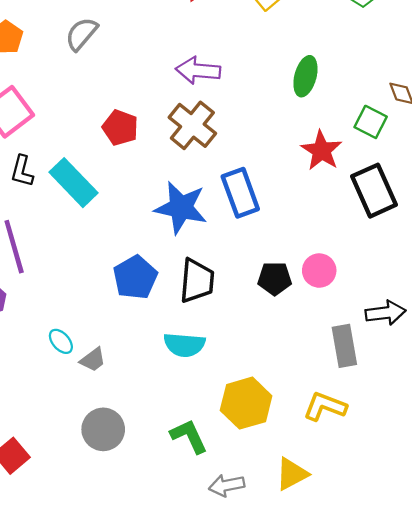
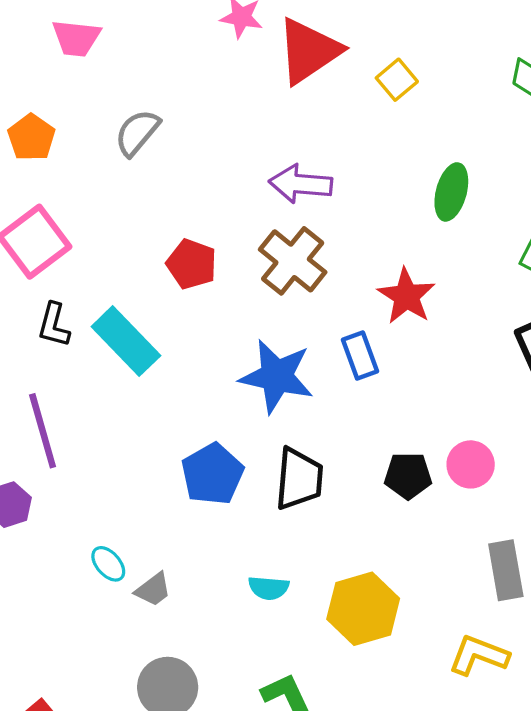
red star: (321, 151) -> (406, 296), moved
blue rectangle: (240, 193) -> (360, 355), size x0.7
cyan semicircle: (184, 345) -> (269, 588), moved, size x0.7
yellow hexagon: (246, 403) -> (363, 609), moved

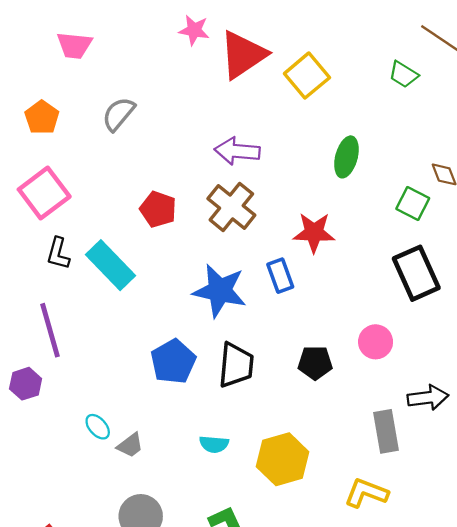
yellow square: (397, 80) -> (307, 76), size x1.5
red star: (406, 296) -> (314, 233), turned -30
pink circle: (471, 464) -> (376, 342), moved

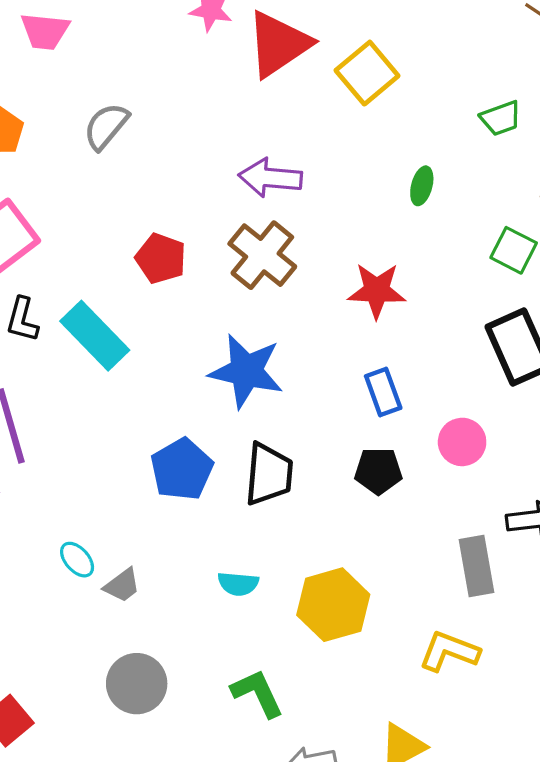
green trapezoid: (403, 74) -> (501, 118), moved, turned -52
green ellipse: (346, 157) -> (422, 186), size x0.7
blue rectangle: (280, 276) -> (383, 392), moved

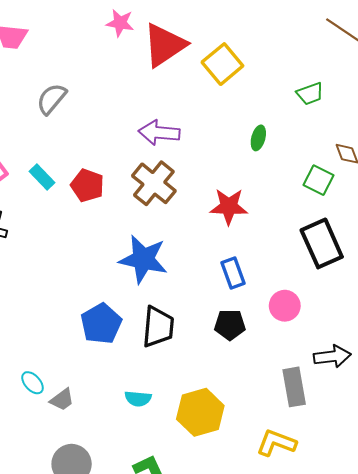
cyan rectangle: (95, 336) -> (42, 177), moved, size x0.6

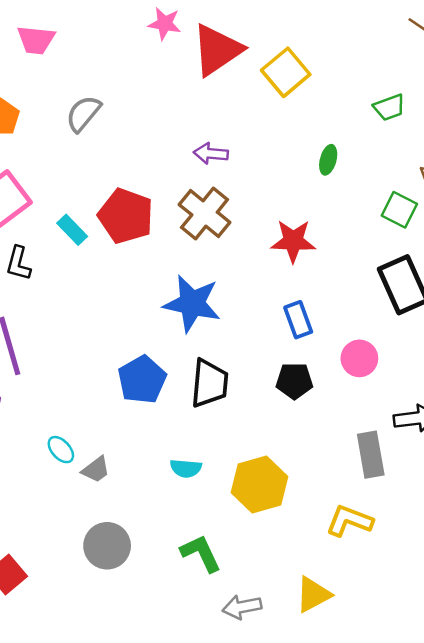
purple arrow: (159, 133) -> (211, 154), size x0.7
cyan rectangle: (42, 177) -> (72, 230), moved
red pentagon: (87, 185) -> (126, 216), size x1.4

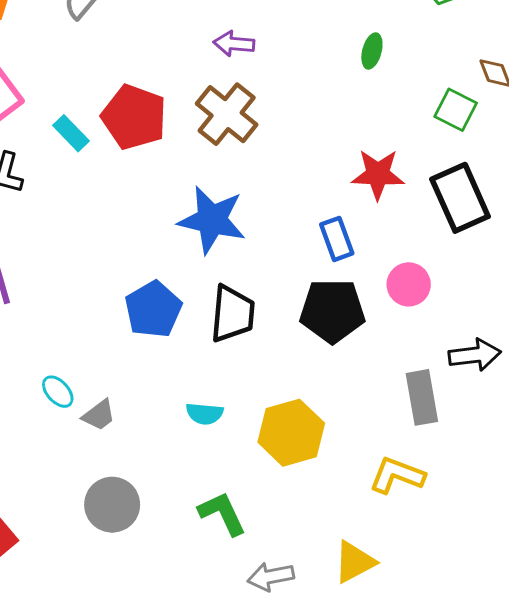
red star: (293, 241) -> (378, 174), moved
black pentagon: (294, 381) -> (332, 311), size x1.5

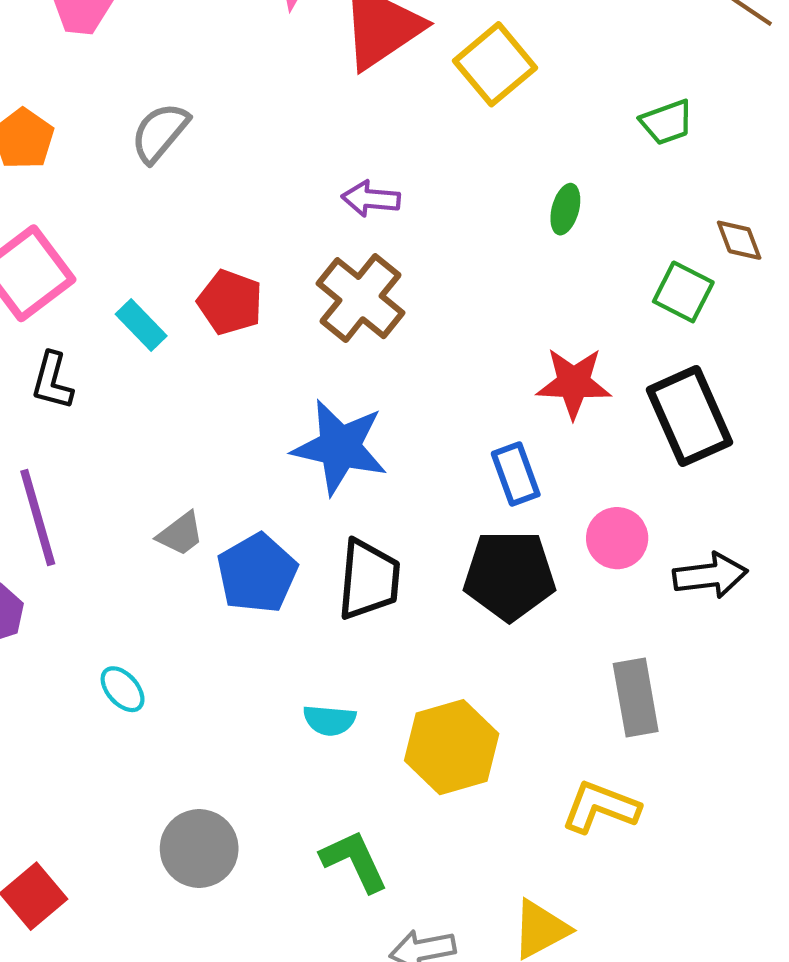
red pentagon: (134, 117) -> (230, 302), size x0.7
black arrow: (475, 355) -> (710, 575), moved
gray trapezoid: (99, 415) -> (180, 534), moved

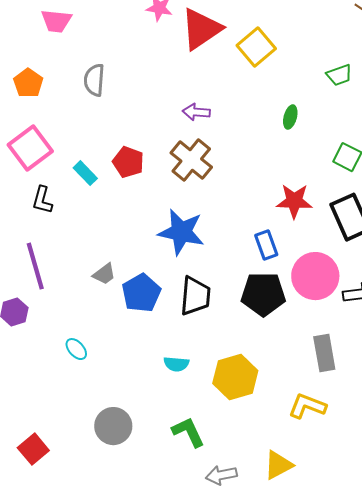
gray semicircle: (160, 133) -> (94, 80), turned -36
pink circle: (617, 538) -> (315, 276), size x1.6

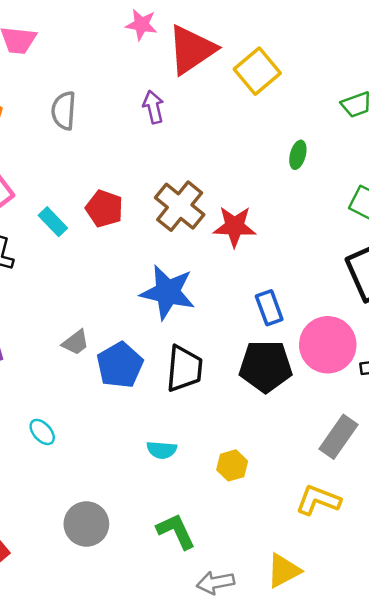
purple arrow: (196, 112) -> (153, 107), moved, turned 72
red star: (294, 201) -> (235, 226), moved
gray rectangle: (324, 353) -> (338, 437), turned 45
yellow hexagon: (235, 377) -> (232, 465), size x0.6

